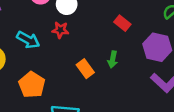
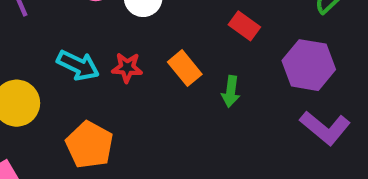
red star: (60, 30) -> (127, 68), moved
orange rectangle: (85, 69) -> (185, 68), moved

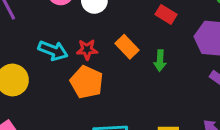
orange pentagon: (89, 145) -> (87, 82), moved

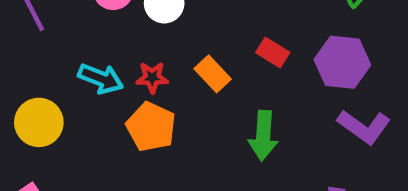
red rectangle: (166, 14) -> (273, 53), moved
green arrow: (160, 61) -> (263, 136), moved, size x1.5

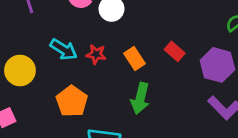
orange pentagon: (151, 127) -> (72, 101), moved
green arrow: (263, 136) -> (140, 98), moved

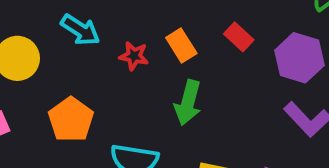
red star: (96, 54) -> (134, 56), moved
orange pentagon: (72, 101) -> (71, 120), moved

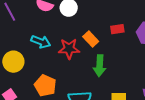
red rectangle: (239, 37) -> (117, 29), turned -40
red star: (134, 56) -> (69, 49), size x1.5

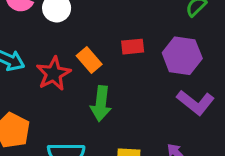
red star: (69, 49) -> (53, 74), turned -30

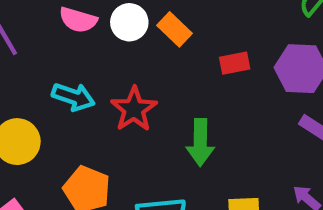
orange rectangle: (89, 60) -> (175, 29), moved

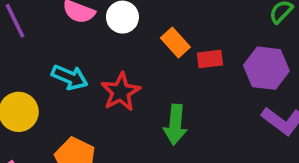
orange rectangle: (175, 29) -> (175, 43), moved

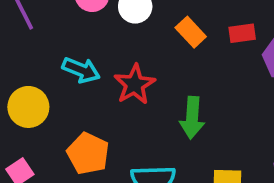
red rectangle: (210, 59) -> (242, 33), moved

